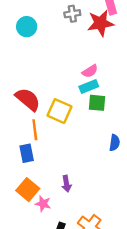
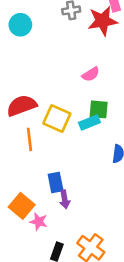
cyan rectangle: (89, 86) -> (89, 123), moved
red semicircle: (28, 99) -> (22, 106), turned -60
blue rectangle: (27, 153) -> (56, 182), moved

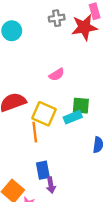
pink semicircle: (91, 74) -> (57, 75), moved
orange line: (29, 139) -> (35, 132), moved

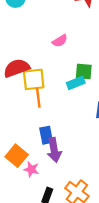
yellow square: (44, 114) -> (34, 79), moved, turned -30
purple arrow: (51, 185) -> (54, 150), size x1.5

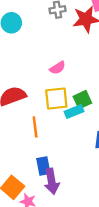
green square: (84, 71) -> (82, 100), turned -30
yellow square: (34, 79) -> (56, 99), moved

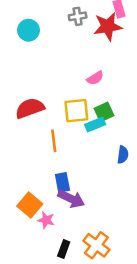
pink semicircle: (58, 68) -> (95, 78), moved
purple arrow: (52, 181) -> (71, 199), turned -55

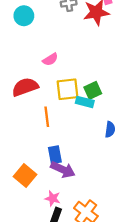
pink semicircle: (95, 78) -> (50, 59), moved
cyan rectangle: (95, 125) -> (85, 102), turned 36
pink star: (46, 220) -> (53, 198), moved

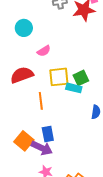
cyan circle: (24, 16) -> (24, 28), moved
purple arrow: (63, 170) -> (42, 148), moved
orange square: (25, 175) -> (24, 141), moved

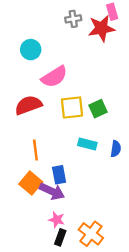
pink semicircle: (44, 51) -> (54, 77), size x1.6
cyan rectangle: (74, 88) -> (87, 144), moved
orange line: (41, 101) -> (35, 150), moved

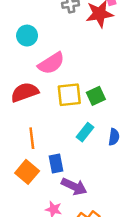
cyan rectangle: (87, 144) -> (85, 132), turned -66
purple arrow: (52, 191) -> (74, 186), moved

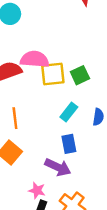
pink semicircle: (51, 63) -> (35, 59), moved, turned -144
blue rectangle: (56, 164) -> (69, 144), moved

